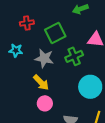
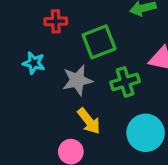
gray star: (44, 58) -> (77, 80), turned -30
yellow arrow: (41, 83) -> (89, 121), moved

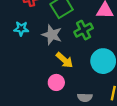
gray star: (77, 80) -> (52, 35), turned -30

